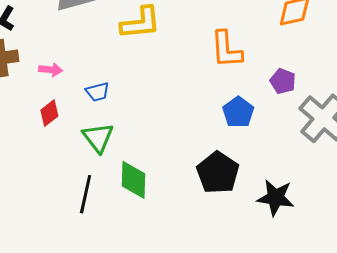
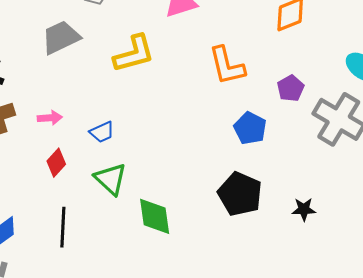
purple pentagon: (283, 81) -> (291, 88), turned 30
black line: (86, 194) -> (63, 227), moved
black star: (276, 198) -> (304, 209), size x0.6

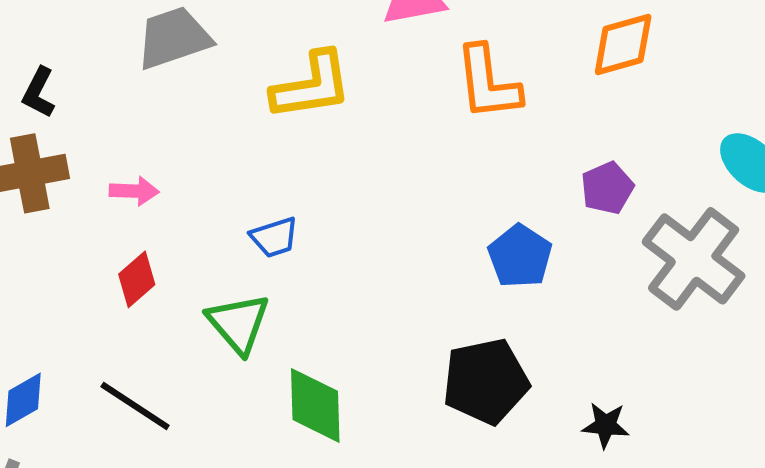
orange L-shape: (227, 66) -> (488, 83), moved
blue trapezoid: (102, 132) -> (274, 237), moved
black pentagon: (240, 194) -> (486, 381), turned 30
black line: (63, 227) -> (135, 406), turned -66

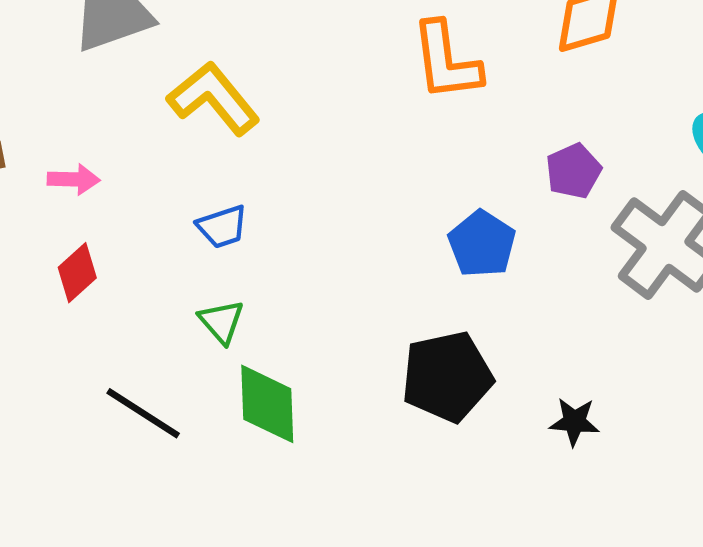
yellow L-shape: (312, 86) -> (213, 98), moved, turned -120
green triangle: (238, 323) -> (221, 322), moved, size x0.7
black line: (135, 406) -> (143, 413), moved

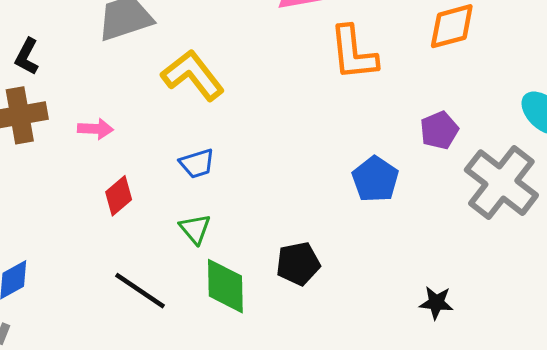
red diamond: (77, 273) -> (119, 196), moved
black pentagon: (447, 377) -> (298, 264), moved, size x0.7

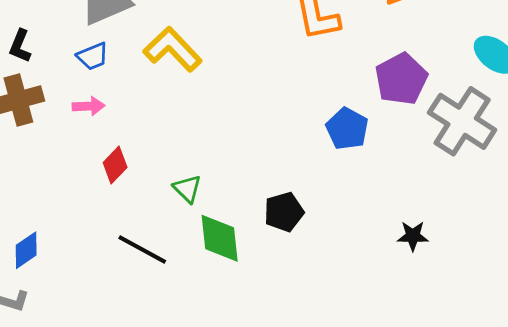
purple pentagon: (439, 130) -> (401, 79), size x1.5
blue trapezoid: (197, 164) -> (93, 56), moved

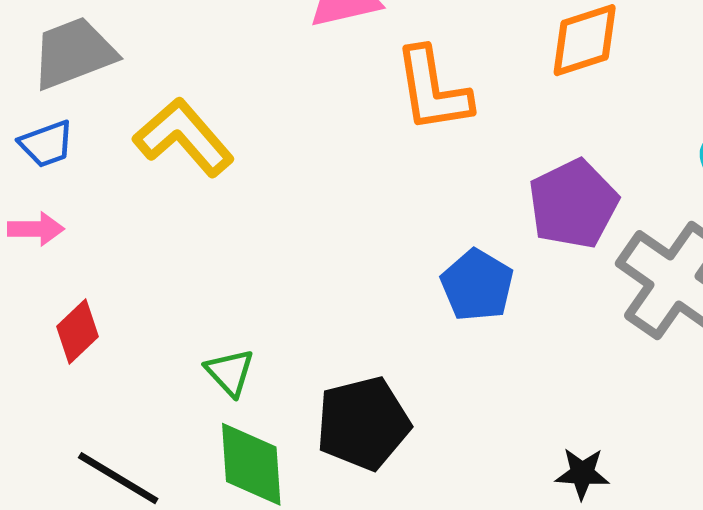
green triangle: (187, 189) -> (230, 372), moved
black pentagon: (284, 212) -> (363, 423), size x1.4

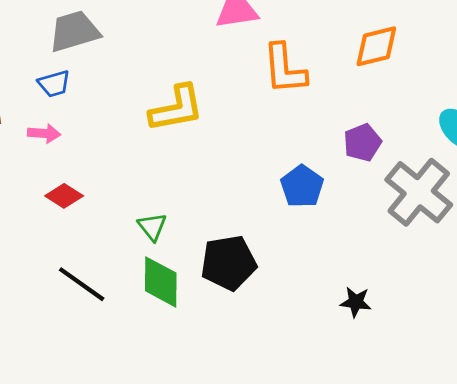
yellow L-shape: (184, 137) -> (176, 108), moved, turned 116
purple pentagon: (573, 204) -> (362, 143), size x0.7
red diamond: (77, 332) -> (64, 196), turned 72

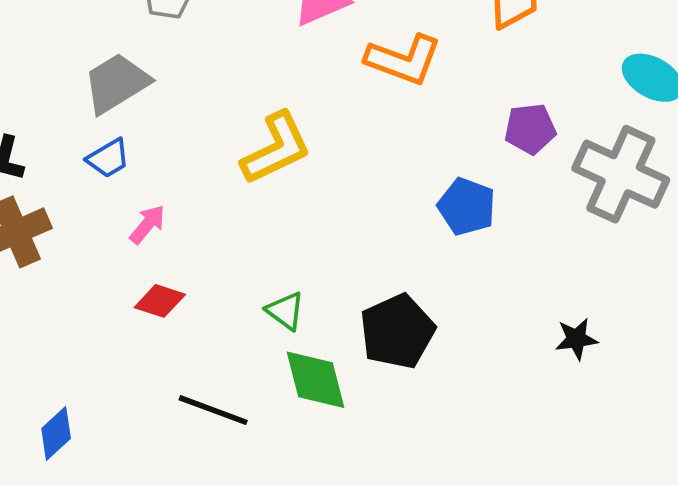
orange L-shape: (285, 69) -> (403, 60), turned -50
pink arrow: (44, 133) -> (147, 224), moved, turned -40
purple pentagon: (362, 143) -> (530, 129), turned 30

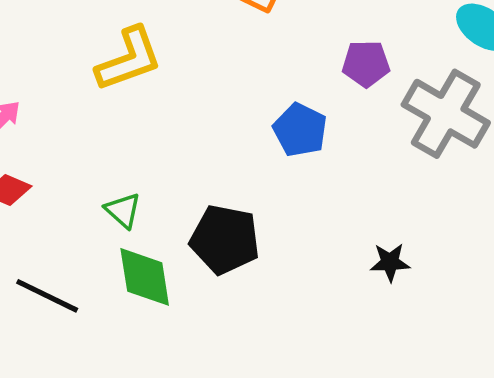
black pentagon: (397, 331) -> (225, 239), turned 30

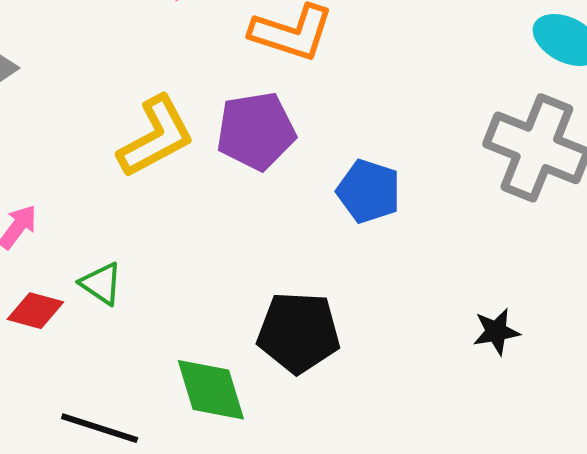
purple pentagon: (366, 64) -> (256, 131), moved, size x1.4
green triangle: (123, 210) -> (101, 284), moved

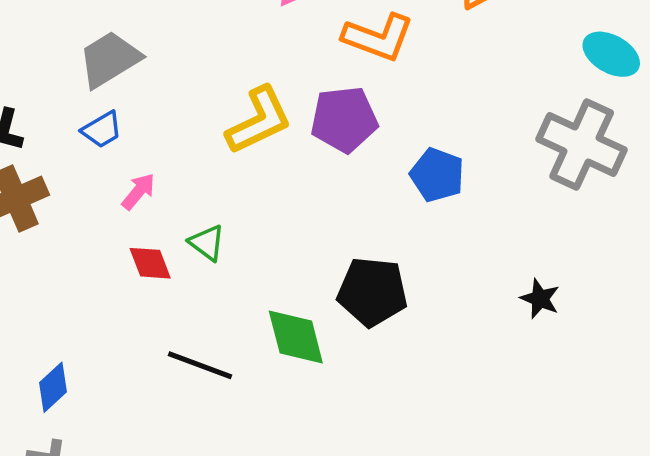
red diamond: (35, 311) -> (150, 263), turned 51
black star: (496, 332) -> (540, 299), turned 30

